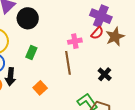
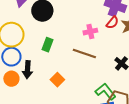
brown line: (68, 63) -> (84, 54), turned -60

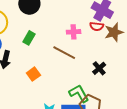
red semicircle: (112, 22) -> (97, 26), turned 48

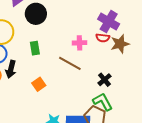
green rectangle: (29, 38) -> (35, 48), turned -40
green L-shape: (79, 93) -> (103, 102), moved

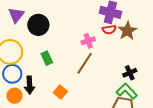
brown line: (70, 63) -> (85, 63), turned -70
black cross: (104, 80) -> (130, 73), moved, turned 32

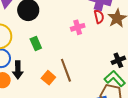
red semicircle: (109, 30) -> (99, 17), turned -96
brown line: (85, 63) -> (66, 70), moved, turned -55

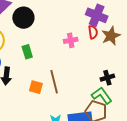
orange square: (48, 78) -> (36, 87), turned -32

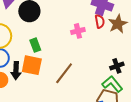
brown line: (54, 82) -> (64, 73), turned 55
orange square: (36, 87) -> (32, 65), moved, size x1.5

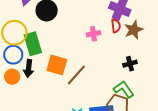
green rectangle: (35, 45) -> (33, 44), moved, size x1.6
orange square: (32, 65) -> (57, 65), moved
black cross: (117, 66) -> (130, 64), moved

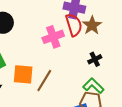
red semicircle: (116, 26) -> (74, 25), size x1.6
pink cross: (93, 34) -> (53, 37), size x1.5

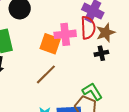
black cross: (95, 59) -> (101, 53), moved
orange square: (23, 74) -> (50, 44), moved

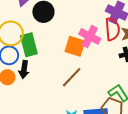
pink cross: (65, 34) -> (90, 36), turned 35

